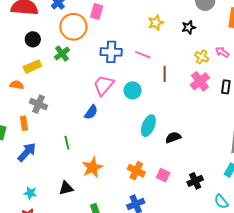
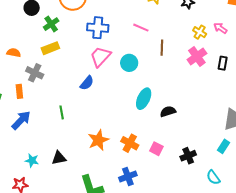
blue cross: (111, 52) -> (98, 28), moved
green cross: (62, 54) -> (51, 24), moved
yellow rectangle: (32, 67) -> (50, 48), moved
orange star: (92, 167) -> (98, 140), moved
cyan star: (30, 193) -> (32, 160), moved

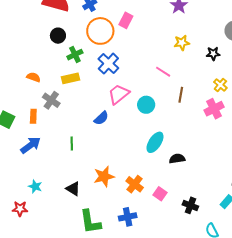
blue cross: (98, 28) -> (108, 64), moved, turned 30
black cross: (188, 156) -> (190, 205), turned 35
black triangle: (59, 158) -> (73, 189), moved, turned 35

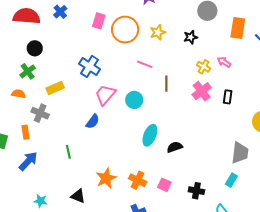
orange circle: (100, 31) -> (125, 30), moved
green cross: (75, 55) -> (28, 71), moved

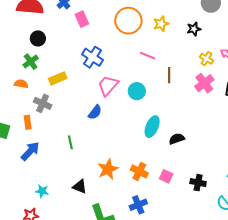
pink rectangle: (99, 21) -> (82, 19), moved, turned -42

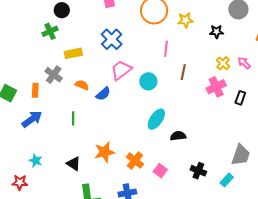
pink line: (148, 56) -> (166, 49), turned 63
orange semicircle: (21, 84) -> (82, 85), moved
black cross: (198, 183) -> (198, 171), moved

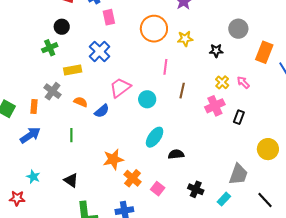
blue cross: (112, 39) -> (100, 51), moved
orange star: (105, 152) -> (113, 159), moved

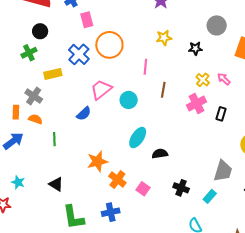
orange circle: (154, 29) -> (109, 45), moved
orange semicircle: (81, 102) -> (35, 119), moved

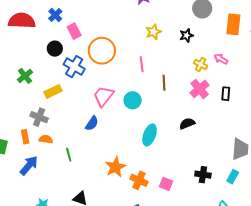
black circle: (40, 31) -> (55, 49), moved
black semicircle: (160, 154) -> (187, 124), moved

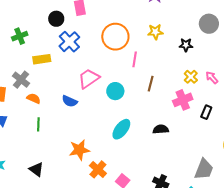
orange circle: (102, 51) -> (115, 37), moved
blue semicircle: (92, 123) -> (70, 101), turned 63
orange semicircle: (46, 139) -> (34, 98), moved

